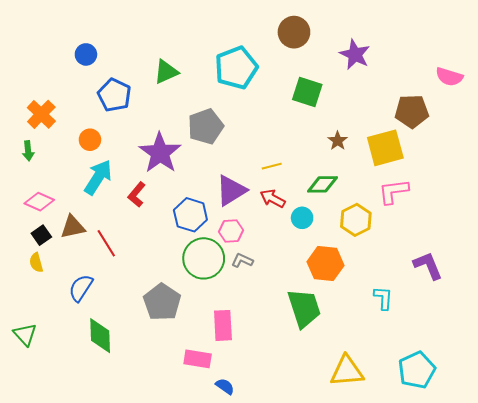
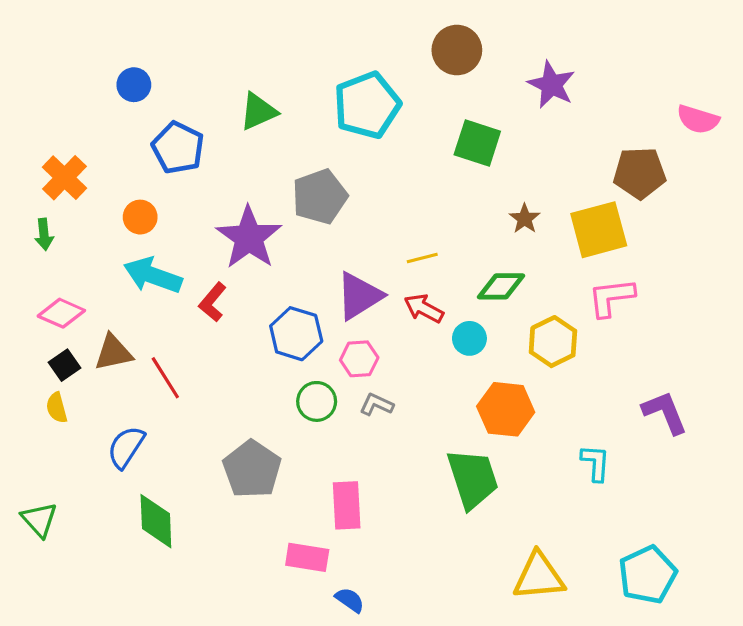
cyan arrow: (98, 177) -> (153, 275), turned -102
green circle: (204, 258) -> (317, 401), size x0.6

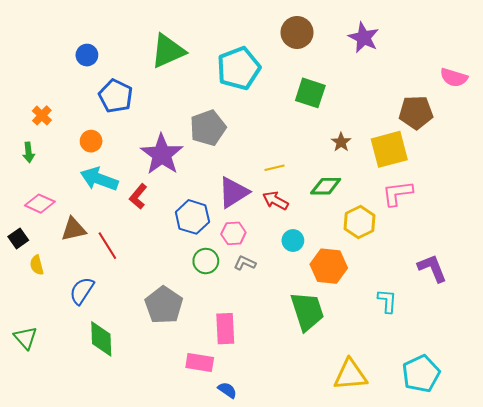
purple star: (551, 85) -> (364, 38), moved
green triangle: (258, 111) -> (168, 51), moved, size x1.4
orange cross: (65, 178) -> (42, 115), size x0.7
cyan circle: (469, 338) -> (293, 241), moved
black square: (65, 365) -> (18, 238), moved

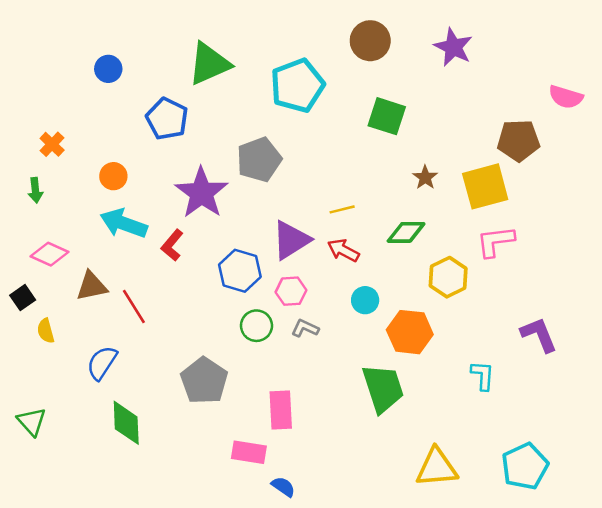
blue pentagon: (116, 96) -> (167, 119), moved

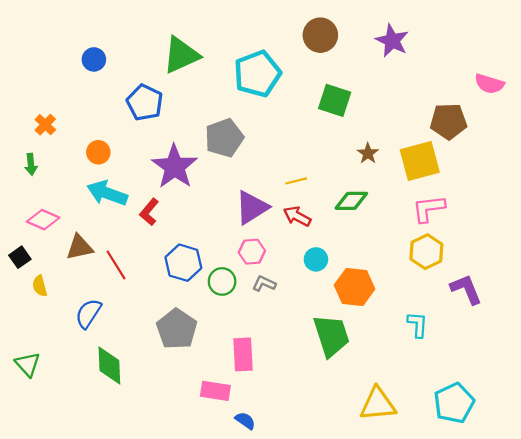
blue hexagon: (240, 271) -> (183, 263), moved
yellow hexagon: (448, 277) -> (426, 252), moved

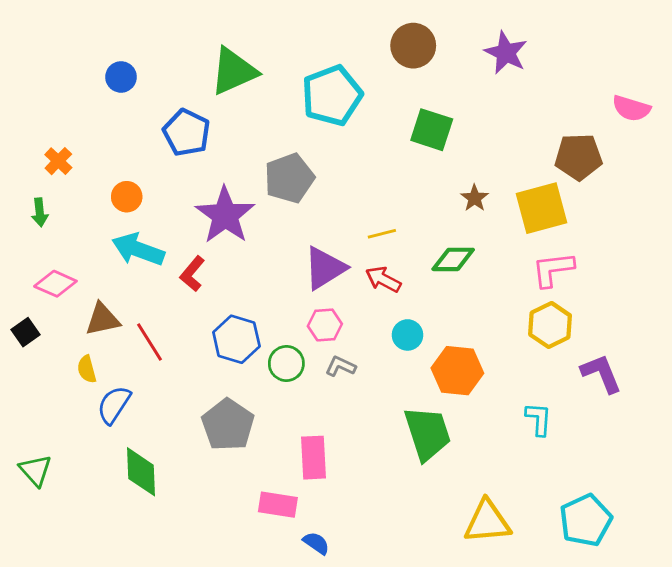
yellow semicircle: (40, 286) -> (87, 369), moved

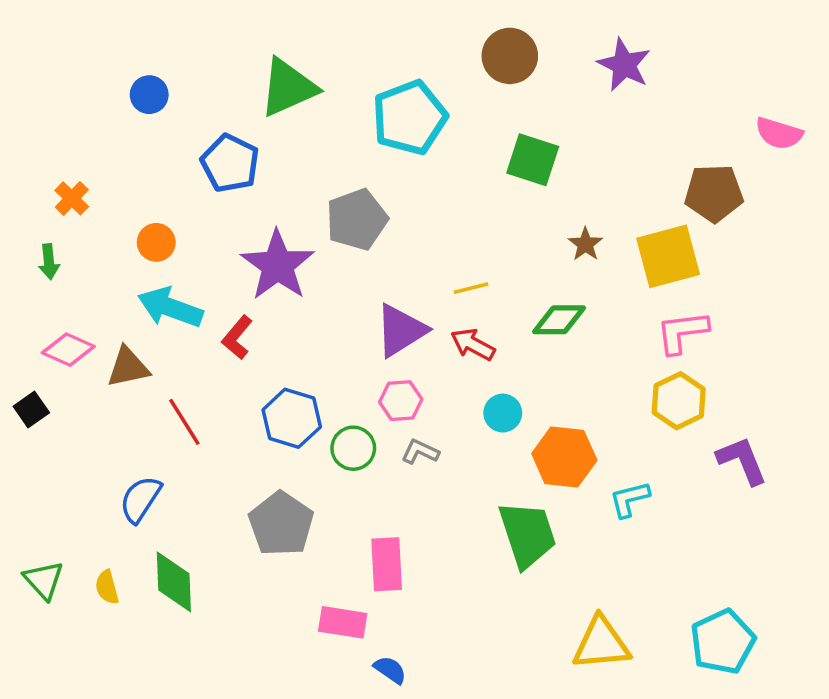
brown triangle: (102, 319) -> (128, 367), moved
yellow semicircle: (87, 369) -> (107, 587), moved
cyan L-shape: (539, 419) -> (629, 499), moved, turned -108

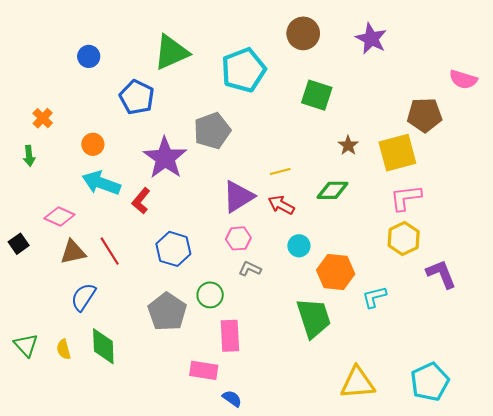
pink diamond: (68, 350) -> (59, 216), moved
brown triangle: (128, 367) -> (73, 252), moved
green circle: (353, 448) -> (210, 295), moved

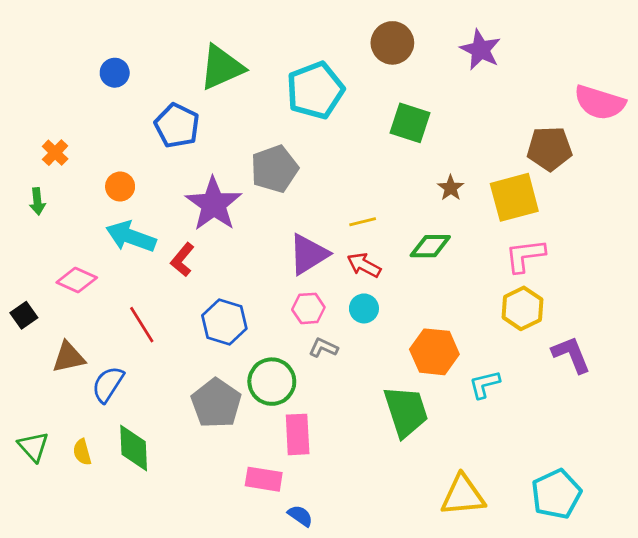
pink semicircle: (463, 79) -> (600, 103), size x1.4
cyan circle: (299, 246) -> (364, 308), moved
brown triangle: (73, 252) -> (69, 357), moved
green circle: (210, 295) -> (272, 382), size x1.4

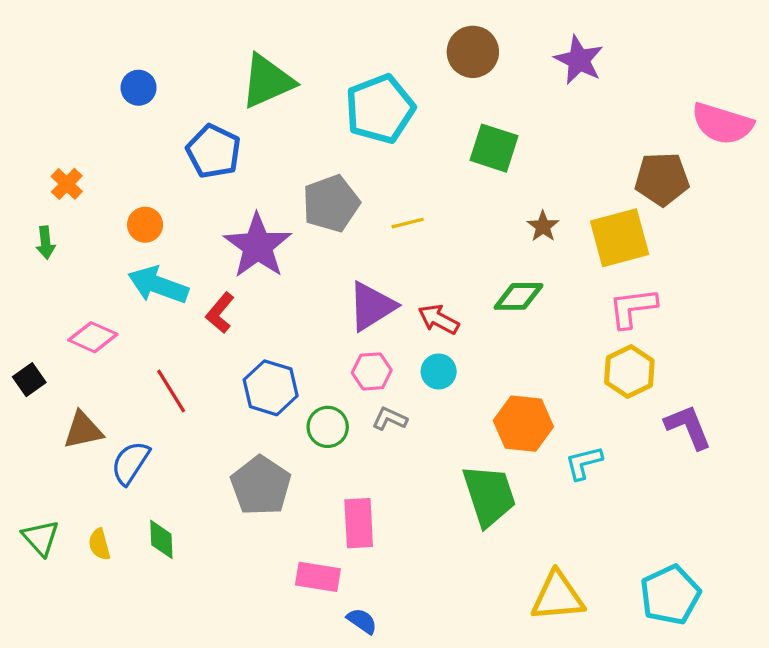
yellow line: (363, 222) -> (408, 223), moved
green circle: (272, 382) -> (328, 427), moved, size x0.7
green diamond: (134, 448) -> (161, 539), size x0.7

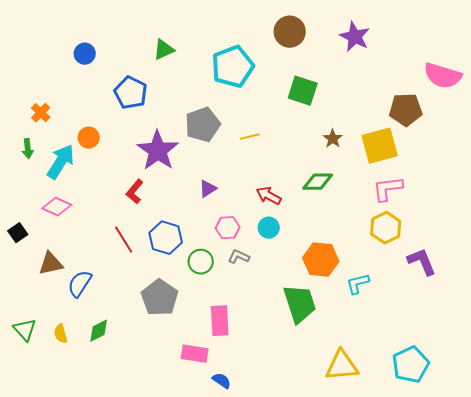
green triangle: (267, 81) -> (164, 50), size x0.6
cyan arrow: (158, 285) -> (61, 162), moved, turned 102
purple triangle: (372, 306) -> (208, 189), moved, size x0.6
red line: (171, 391) -> (124, 240), moved
green diamond: (161, 539) -> (99, 331), turned 65

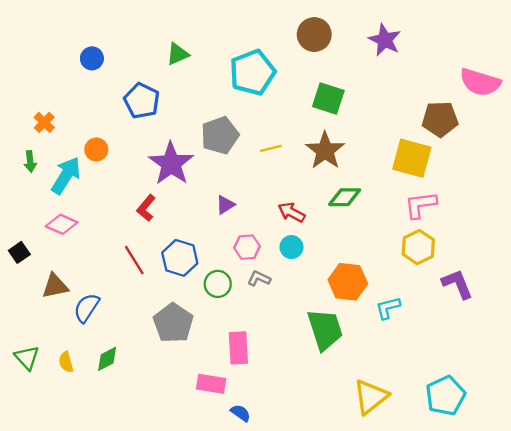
brown star: (333, 139) -> (325, 151), moved, size x1.8
yellow square: (380, 146) -> (412, 158), turned 30
yellow triangle: (342, 366) -> (371, 397), turned -33

